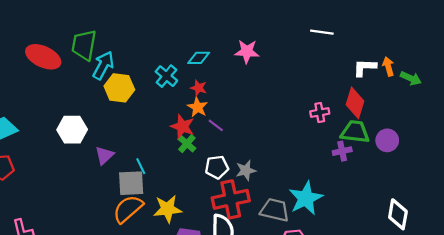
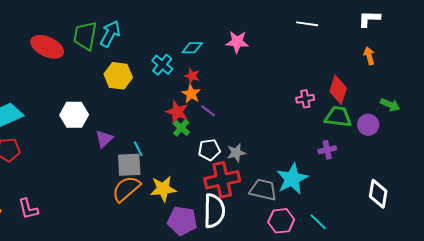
cyan arrow: (103, 65) -> (110, 34), moved
white L-shape: (365, 68) -> (369, 19), moved
green arrow: (411, 78) -> (390, 105), moved
purple cross: (342, 151) -> (327, 150), moved

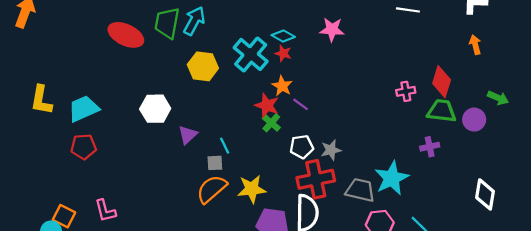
cyan diamond: (192, 48) -> (283, 36), turned 30
cyan cross: (162, 65) -> (251, 54), size x1.5
red star: (192, 76) -> (283, 53), moved
gray square: (129, 165) -> (215, 163), size x0.6

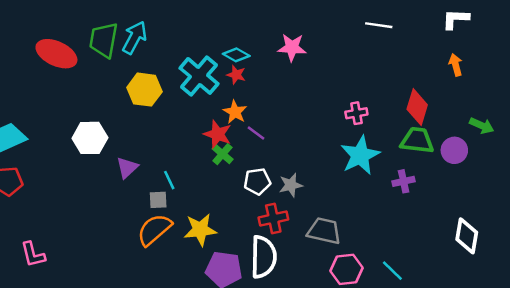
pink cross: (406, 91) -> (356, 113), moved
cyan star: (392, 178) -> (360, 155), moved
red cross: (316, 179) -> (273, 219), size x0.7

